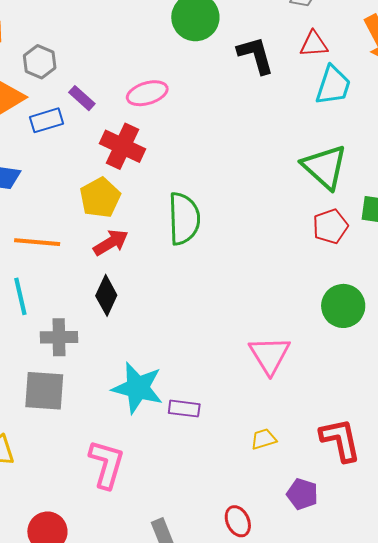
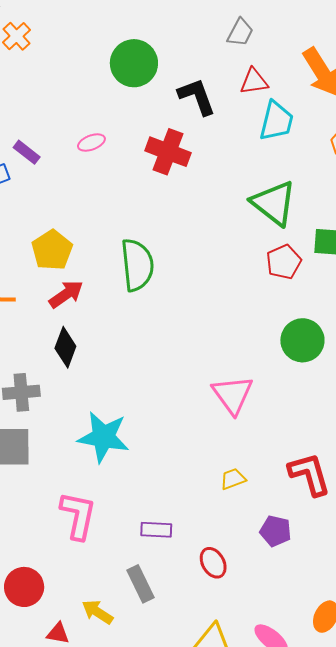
pink ellipse: (147, 93) -> (91, 143), size x0.7
red cross: (123, 146) -> (168, 152), moved
purple rectangle: (184, 409) -> (156, 530), moved

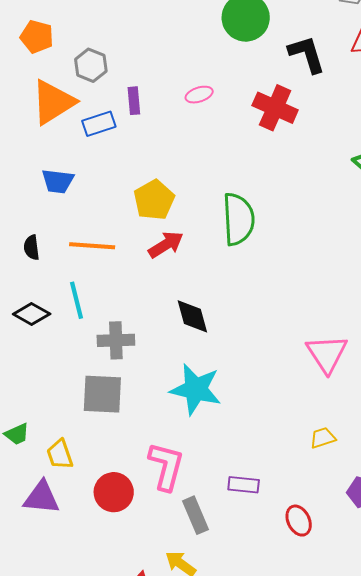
purple rectangle: (27, 152) -> (134, 101), turned 44
black diamond: (65, 347) -> (192, 316), moved, turned -39
gray rectangle: (141, 584) -> (196, 515), moved
red circle: (24, 587) -> (114, 492), moved

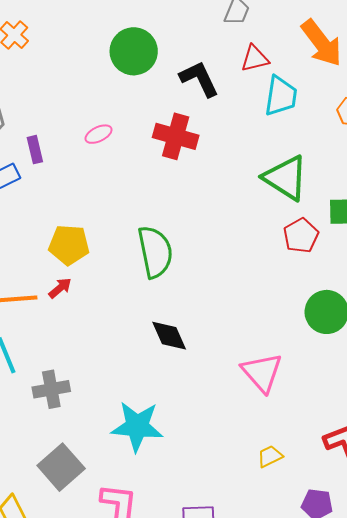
yellow pentagon: (154, 200) -> (69, 245), turned -30
red arrow: (166, 245) -> (60, 288), moved, size x0.7
black diamond: (192, 316) -> (169, 336), moved
gray square: (102, 394) -> (61, 467), moved, turned -36

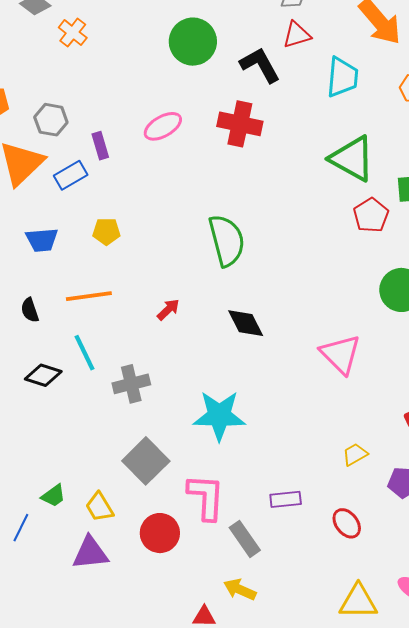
red triangle: (255, 59) -> (297, 35), moved
pink ellipse: (99, 134) -> (163, 126), size x1.4
yellow pentagon: (69, 245) -> (106, 231), moved, size x0.7
red arrow: (60, 288) -> (168, 310), moved
yellow trapezoid: (270, 456) -> (355, 454), moved

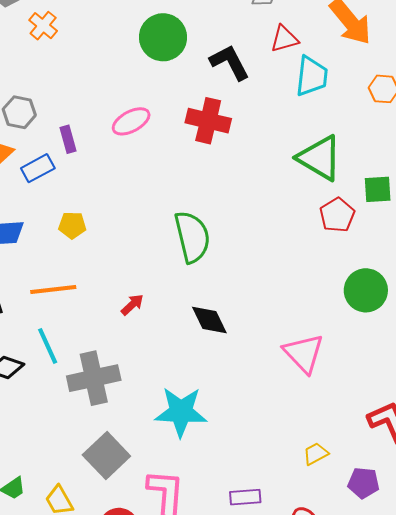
red triangle: (297, 35) -> (284, 39), moved
gray cross: (131, 384) -> (94, 378), size x1.4

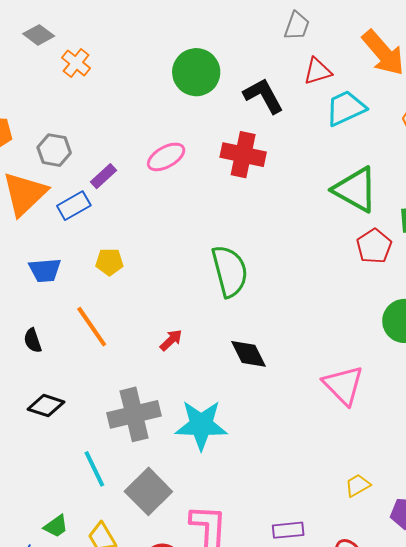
cyan trapezoid: (312, 76) -> (346, 108), turned -120
purple rectangle: (68, 139) -> (103, 176), turned 64
orange line: (53, 289) -> (92, 327), turned 63
cyan line: (48, 346) -> (94, 469), moved
cyan star: (181, 412) -> (201, 425), moved

